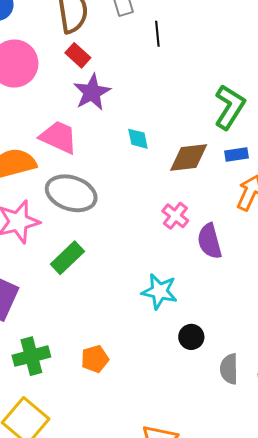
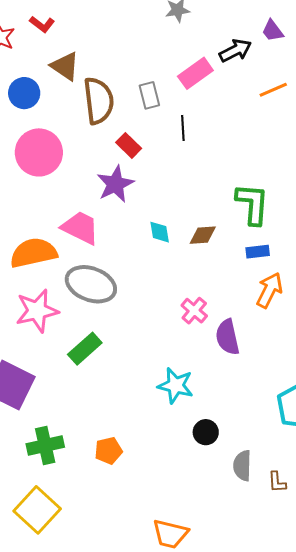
red rectangle: (78, 55) -> (129, 145), moved
green L-shape: (230, 107) -> (252, 204), turned -30
brown diamond: (189, 158) -> (203, 235), moved, size x0.7

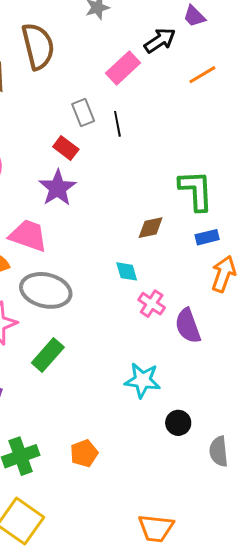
gray rectangle: (149, 95) -> (83, 113), moved
brown semicircle: (99, 101) -> (38, 46), moved
cyan diamond: (160, 232) -> (127, 271), moved

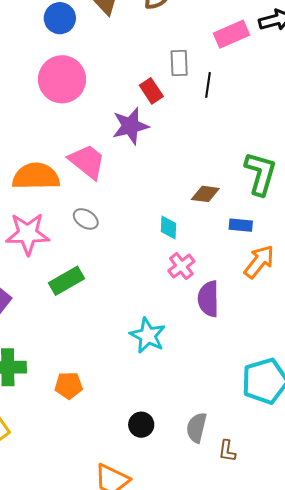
blue rectangle: (207, 237) -> (241, 225), moved
gray ellipse: (46, 290) -> (86, 219), size x0.5
black circle: (178, 423) -> (141, 425), moved

